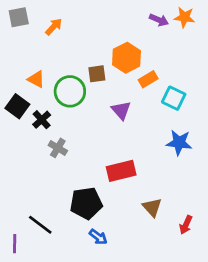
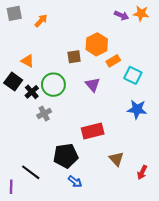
green circle: (70, 91) -> (53, 85), moved
gray cross: (58, 148) -> (44, 113), turned 32

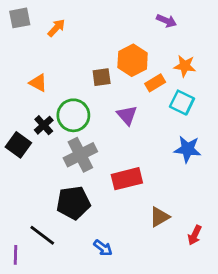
orange star: (141, 13) -> (185, 66), moved
black square: (13, 82) -> (18, 145), moved
gray cross: (44, 113) -> (80, 155), moved, size x1.6
black pentagon: (66, 156) -> (73, 203), moved
brown triangle: (116, 159) -> (159, 217), turned 42

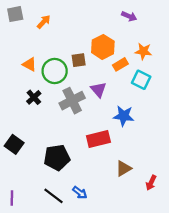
green circle: (73, 115) -> (55, 71), moved
black square: (18, 145) -> (14, 144), moved
blue star: (188, 149) -> (124, 116), moved
gray cross: (80, 155) -> (72, 101), moved
black line: (42, 235) -> (54, 196), moved

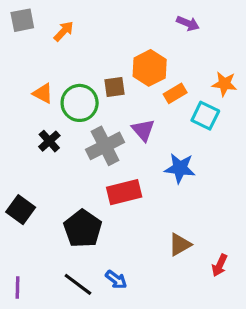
orange star: (143, 51) -> (224, 84), moved
red rectangle: (98, 139) -> (124, 192), moved
black pentagon: (57, 158) -> (83, 229), turned -30

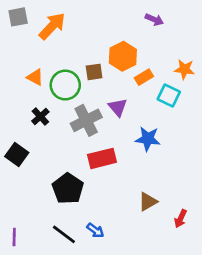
orange arrow: (64, 31) -> (52, 26), size x1.6
black square: (21, 210) -> (17, 154), moved

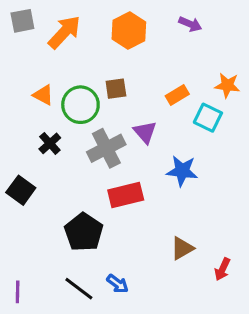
orange hexagon: (123, 56) -> (129, 31), moved

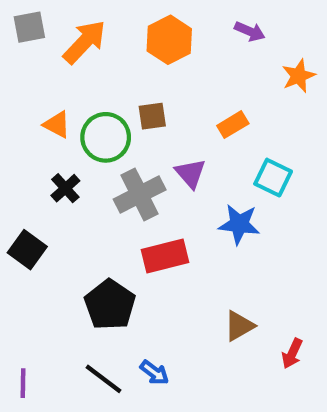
orange star: (227, 85) -> (299, 76), moved, turned -30
cyan square: (208, 118) -> (273, 178), moved

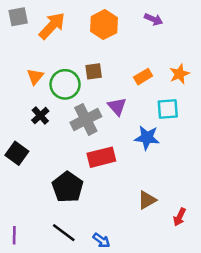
orange star: (299, 76) -> (179, 74), moved
orange triangle: (57, 125) -> (35, 77), turned 42
cyan square: (273, 178) -> (168, 109), turned -30
blue arrow: (154, 373) -> (101, 240), moved

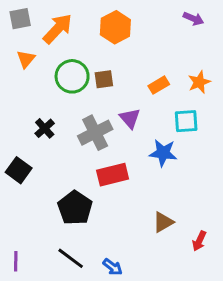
purple arrow: (153, 19) -> (193, 19), moved
orange triangle: (35, 77) -> (26, 59), moved
green circle: (65, 84) -> (72, 76), moved

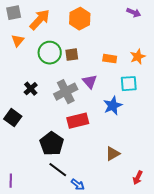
orange rectangle: (159, 85) -> (110, 59), turned 40
blue star: (163, 153) -> (113, 106), turned -30
red arrow: (199, 241) -> (138, 178), moved
black line: (71, 258) -> (58, 170), moved

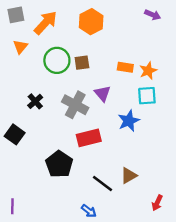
orange star: (138, 57) -> (148, 71), moved
gray cross: (66, 92) -> (75, 105), turned -35
black line: (58, 170) -> (102, 183), moved

